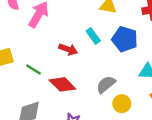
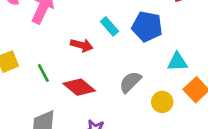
green line: (34, 70) -> (43, 73), turned 35
yellow circle: (122, 104) -> (162, 102), moved

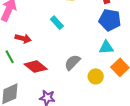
blue pentagon: (147, 27) -> (110, 20), moved
red arrow: (82, 45) -> (23, 39), moved

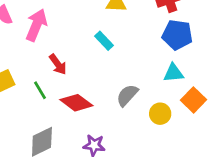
red arrow: (23, 39) -> (58, 64), turned 42

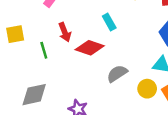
red diamond: (76, 103) -> (90, 48), moved, turned -32
yellow circle: (160, 114) -> (147, 89), moved

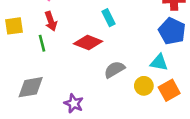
red arrow: (65, 32) -> (51, 21), moved

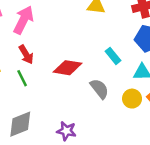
cyan rectangle: (109, 18) -> (113, 56), moved
gray semicircle: (114, 70) -> (99, 89), turned 95

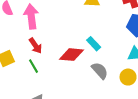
pink arrow: (24, 20) -> (31, 16), turned -30
cyan rectangle: (113, 56) -> (94, 44), moved

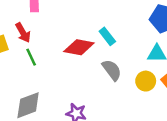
red arrow: (36, 46) -> (23, 33), moved

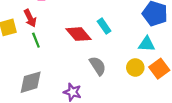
red diamond: (79, 47) -> (79, 34), turned 35
gray semicircle: (112, 70) -> (98, 66), moved

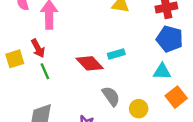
cyan rectangle: (104, 26) -> (116, 54), turned -70
yellow circle: (135, 68) -> (139, 109), moved

